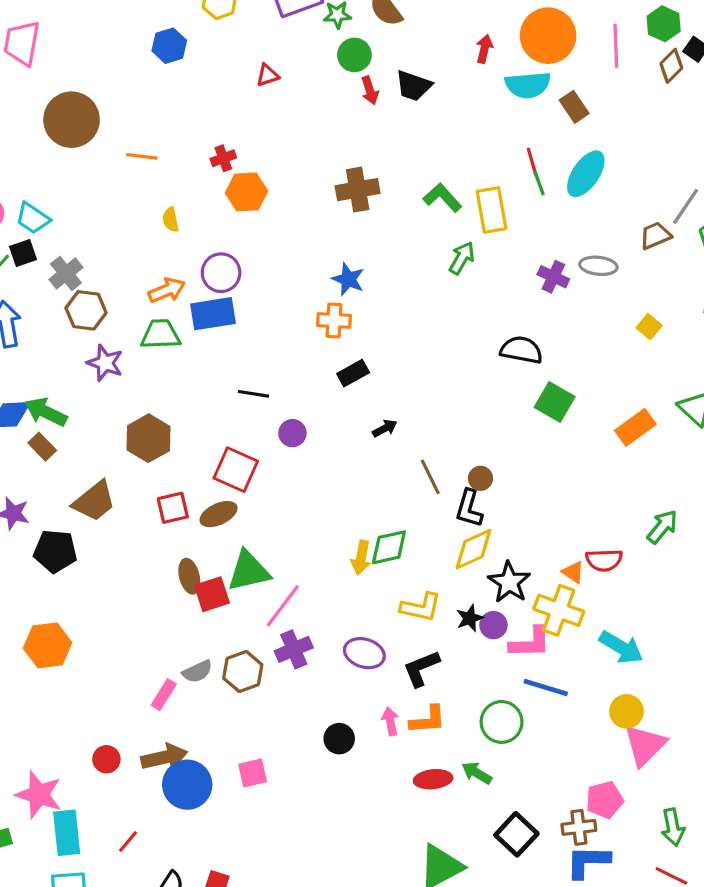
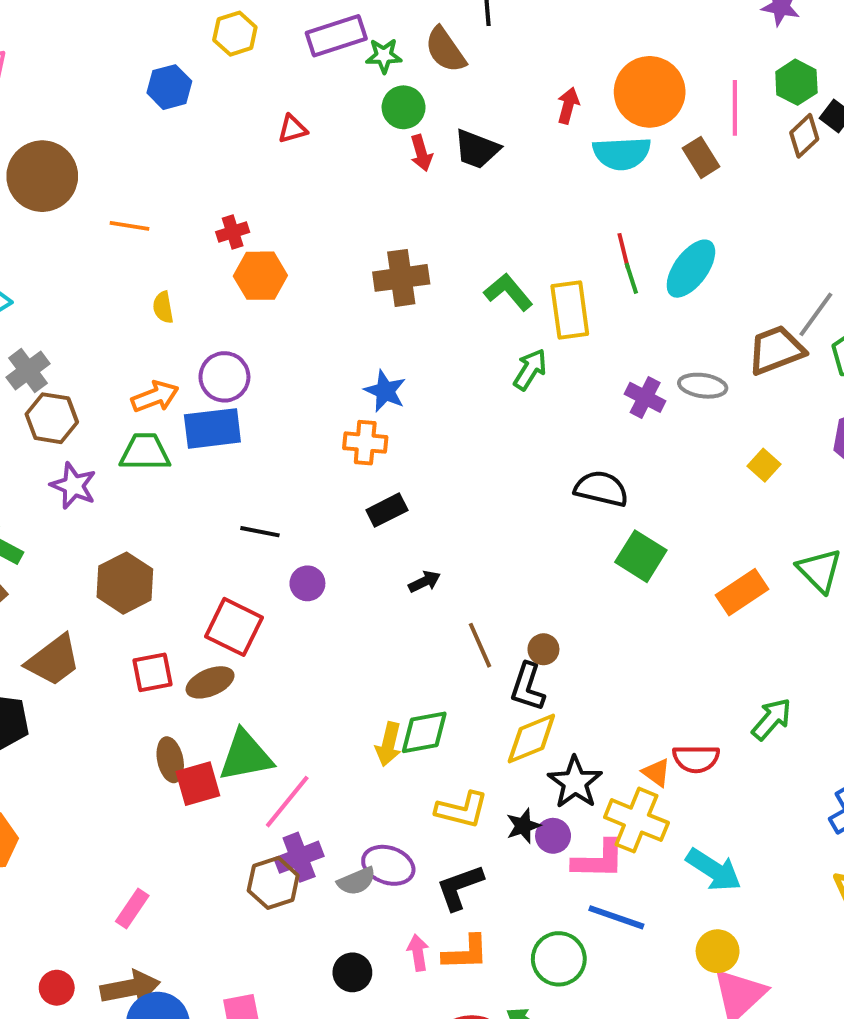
brown rectangle: (574, 107) -> (701, 157), moved
brown trapezoid: (655, 236) -> (776, 350), size x1.4
brown hexagon: (243, 671) -> (273, 883), moved
gray semicircle: (197, 672) -> (357, 881), moved

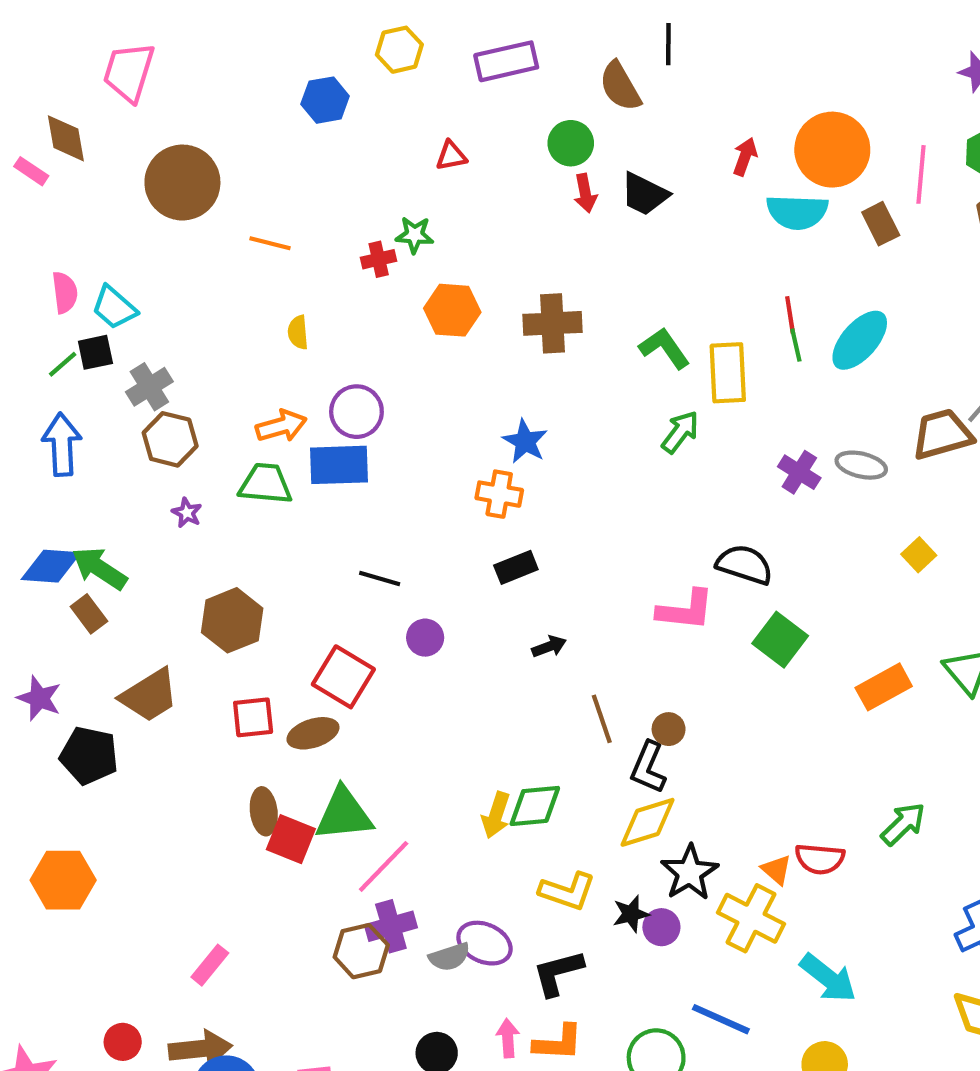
green star: (384, 56) -> (415, 235), moved
orange hexagon: (260, 276) -> (452, 310), moved
purple star: (73, 486) -> (187, 513), size x0.6
red square: (198, 784) -> (291, 839), turned 33
pink L-shape: (599, 860) -> (686, 610), moved

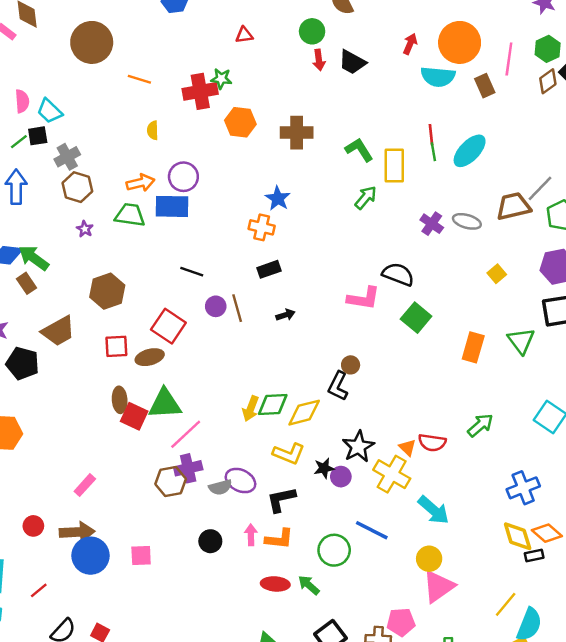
red cross: (379, 259) -> (200, 91), size x1.8
orange rectangle: (884, 687) -> (473, 347), turned -48
brown line: (602, 719) -> (237, 308), moved
yellow diamond: (648, 822) -> (304, 413), moved

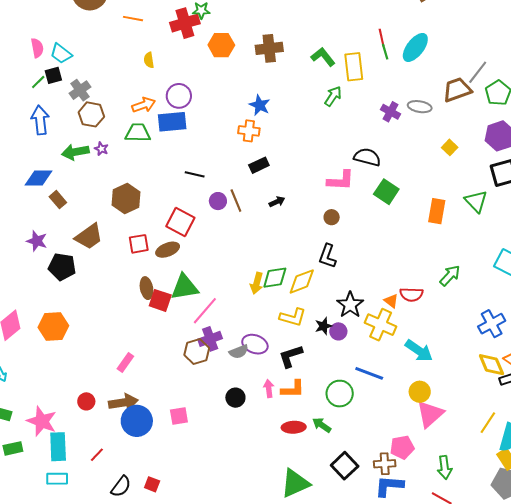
green arrow: (34, 258) -> (75, 152), moved, turned -40
brown circle: (351, 365) -> (332, 217), moved

